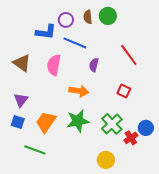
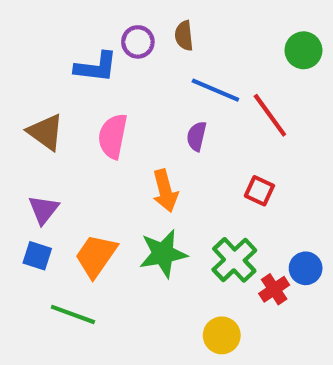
green circle: (108, 16) -> (303, 50), moved
blue line: (75, 43) -> (215, 90), moved
orange arrow: (79, 91) -> (165, 191), turned 66

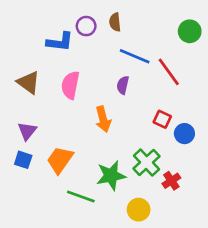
green star: (163, 254) -> (111, 176), moved
blue circle: (306, 268) -> (184, 134), moved
green line: (73, 314) -> (81, 197), moved

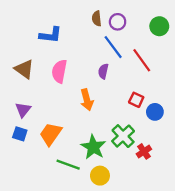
purple circle: (86, 26) -> (118, 22), moved
blue line: (135, 56) -> (113, 47), turned 30
green star: (111, 176) -> (93, 147), turned -30
yellow circle: (139, 210) -> (100, 176), moved

